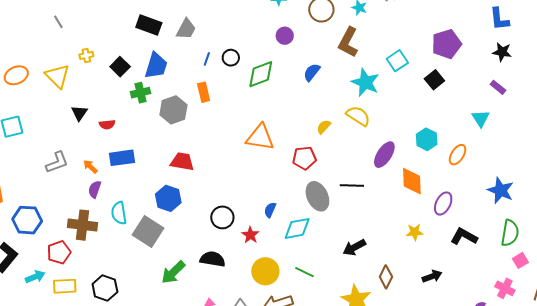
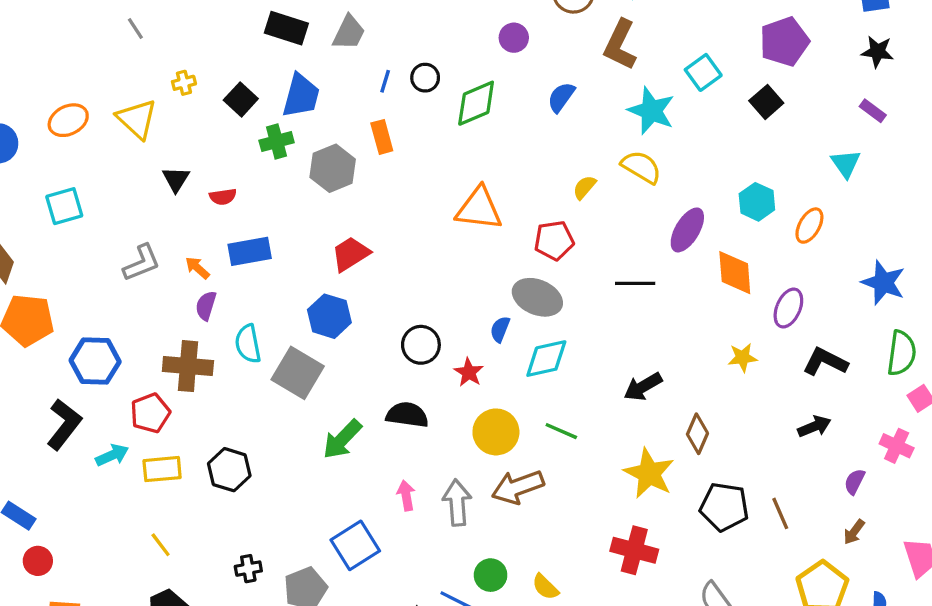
red trapezoid: (182, 162) -> (351, 254), turned -40
gray ellipse: (317, 196) -> (537, 297), moved, turned -40
black arrow: (432, 276) -> (814, 426), moved

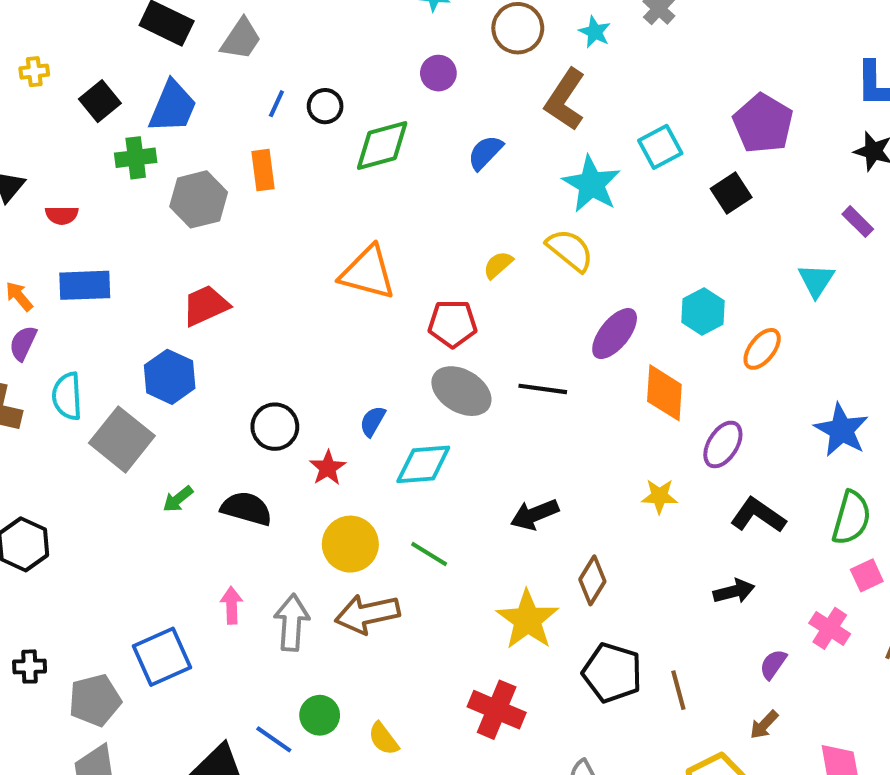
purple pentagon: (784, 42) -> (763, 123), turned -30
gray ellipse: (537, 297) -> (461, 391), moved
green arrow: (342, 439) -> (178, 499), moved, size x0.6

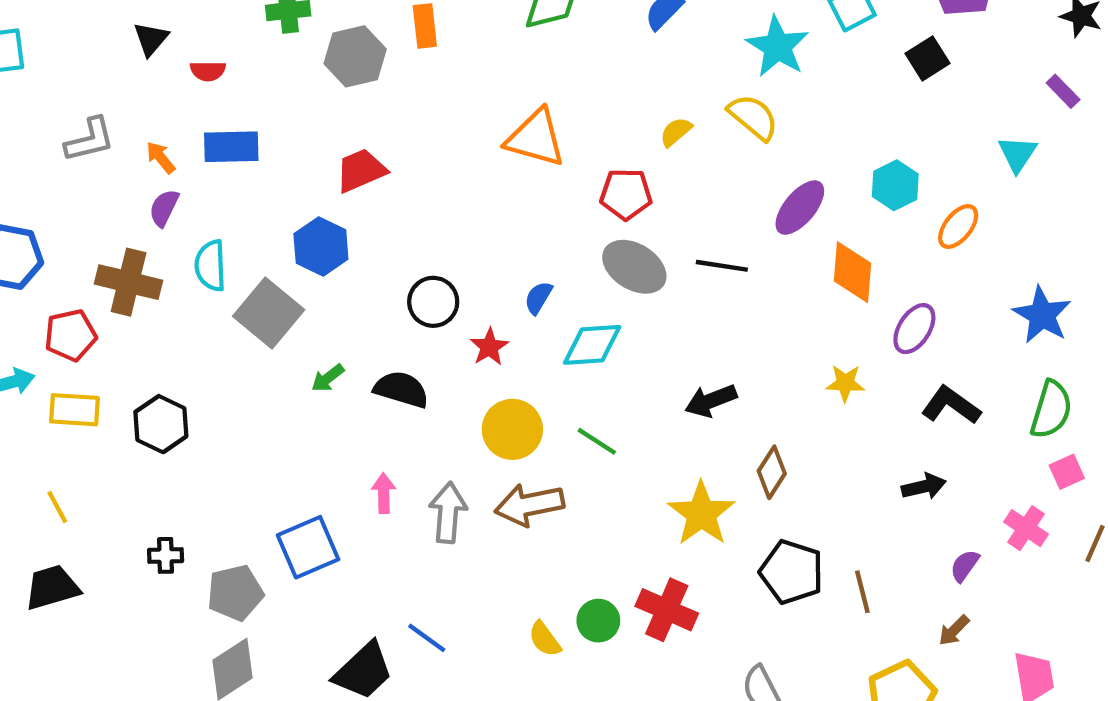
green circle: (320, 715) -> (598, 621), moved

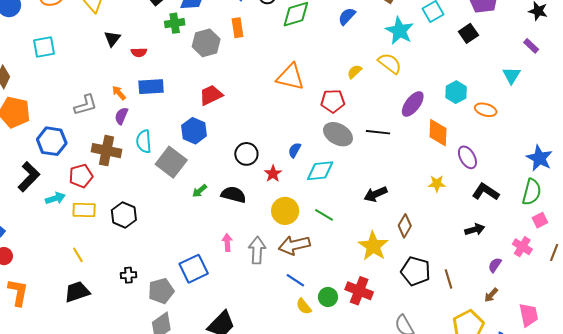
gray L-shape: (90, 140) -> (86, 105), moved
orange ellipse: (958, 227) -> (486, 110), turned 70
blue star: (1042, 315) -> (539, 158), moved
purple ellipse: (914, 329) -> (467, 157), turned -60
blue line: (427, 638) -> (295, 280), moved

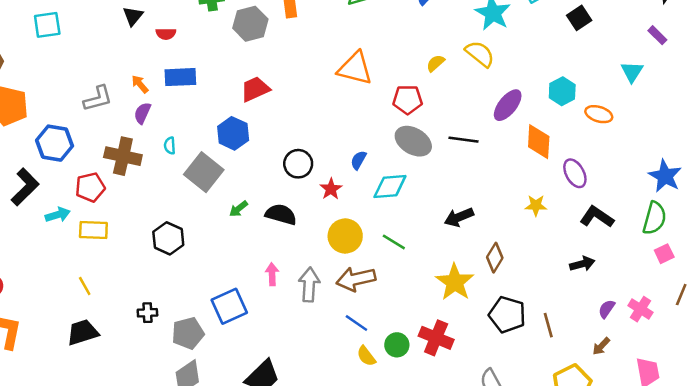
cyan semicircle: (144, 141) -> (170, 146), size x0.6
black hexagon: (124, 215) -> (168, 238), moved
pink cross: (522, 247) -> (640, 309), moved

